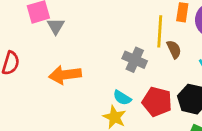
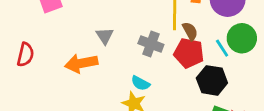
gray triangle: (56, 26) -> (105, 36), moved
red pentagon: (157, 102) -> (189, 53), moved

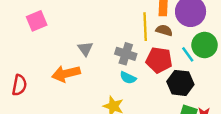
brown semicircle: (190, 31) -> (164, 30), moved, turned -42
red semicircle: (25, 55) -> (19, 85), moved
cyan semicircle: (140, 83) -> (128, 78), moved

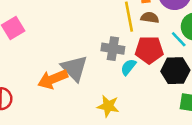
gray triangle: (85, 49) -> (74, 68), moved, size x1.6
cyan semicircle: (128, 78) -> (128, 67), moved, turned 112

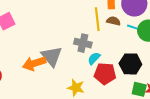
cyan line: (179, 39) -> (134, 28), moved, turned -32
red pentagon: (149, 50) -> (105, 74), moved

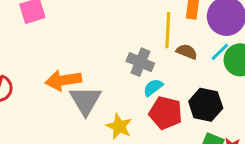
brown semicircle: (113, 21) -> (187, 52), moved
cyan line: (134, 28) -> (220, 52), turned -72
gray triangle: (52, 56) -> (85, 100), moved

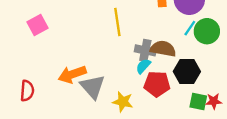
yellow line: (168, 30) -> (117, 22), moved
brown semicircle: (187, 52) -> (163, 49), moved, size x1.5
gray cross: (140, 62) -> (145, 50), moved

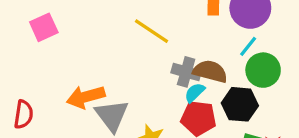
yellow line: (117, 22) -> (151, 31), turned -52
green circle: (207, 31) -> (263, 70), moved
cyan semicircle: (143, 66) -> (195, 93), moved

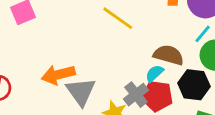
gray cross: (186, 72) -> (136, 95), moved, turned 35

